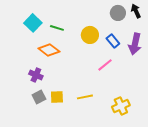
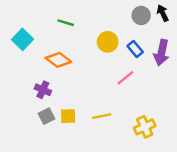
cyan square: (33, 23) -> (23, 39), moved
green line: (57, 28) -> (66, 23), moved

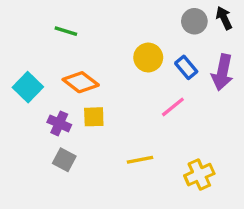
green line: (66, 23) -> (66, 31), moved
cyan square: (23, 39) -> (28, 87), moved
gray square: (46, 116) -> (64, 160), turned -35
yellow square: (68, 116) -> (94, 117), moved

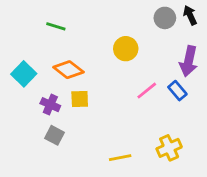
blue rectangle: (186, 67) -> (177, 91), moved
yellow line: (140, 160) -> (120, 158), moved

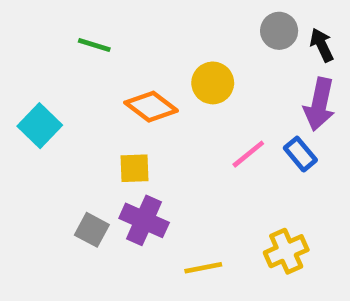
black arrow: (190, 15) -> (322, 45), moved
orange diamond: (68, 70) -> (151, 107), moved
purple cross: (50, 105) -> (144, 220), moved, size x1.4

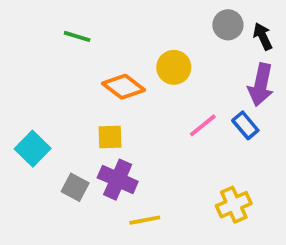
cyan square: (40, 126) -> (33, 149), moved
yellow line: (203, 268) -> (145, 220), moved

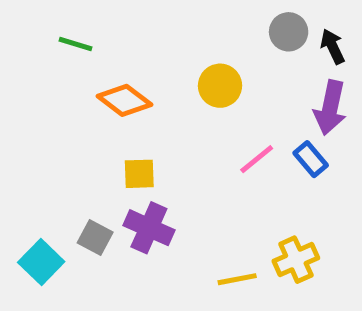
green line: (77, 36) -> (76, 44), moved
orange diamond: (124, 87) -> (124, 100), moved
cyan square: (33, 149) -> (41, 262), moved
yellow line: (145, 220) -> (237, 279), moved

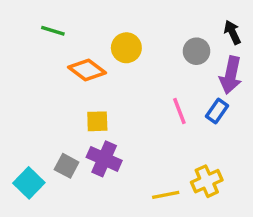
gray circle: (289, 32) -> (196, 51), moved
yellow circle: (220, 86) -> (126, 48), moved
pink line: (257, 159) -> (179, 111), turned -72
blue rectangle: (311, 159) -> (217, 111), turned 75

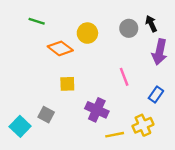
black arrow: (232, 32) -> (151, 24), moved
gray circle: (196, 51) -> (129, 28), moved
blue rectangle: (217, 111) -> (156, 94), moved
purple cross: (104, 159) -> (97, 110), moved

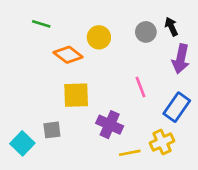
yellow square: (67, 84) -> (76, 95), size x1.5
blue rectangle: (156, 94) -> (177, 107), size x1.5
gray square: (46, 115) -> (52, 130), turned -35

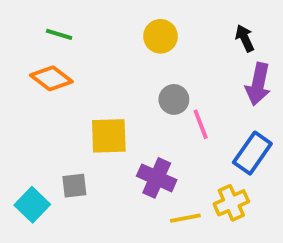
gray circle: (146, 32) -> (174, 99), moved
yellow circle: (99, 37) -> (160, 36), moved
orange diamond: (68, 55) -> (51, 78), moved

